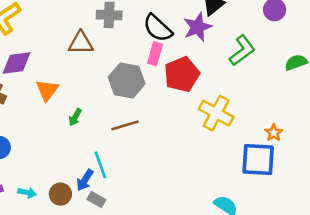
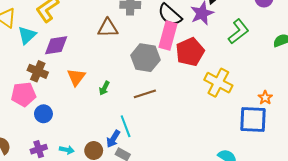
pink rectangle: (155, 54) -> (168, 36), size x1.5
orange triangle: (47, 90) -> (76, 77), moved

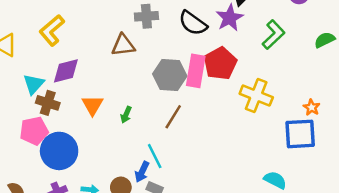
cyan triangle: (27, 35) -> (34, 84), moved
pink rectangle: (168, 36) -> (196, 71), moved
brown line: (145, 94) -> (173, 117), turned -35
blue circle: (43, 114) -> (59, 151), size x1.8

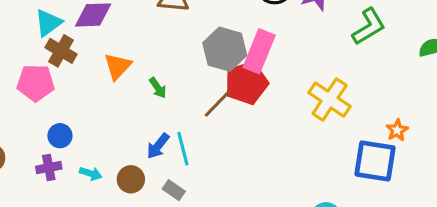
red pentagon: (220, 63) -> (246, 83), moved
green arrow: (126, 115) -> (158, 88), turned -70
blue circle: (59, 151) -> (60, 136), moved, size x0.5
blue arrow: (142, 172) -> (158, 146), moved

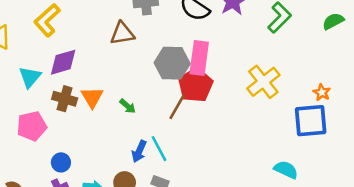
brown cross: (61, 51) -> (65, 99), moved
yellow cross: (330, 100) -> (263, 82), turned 32

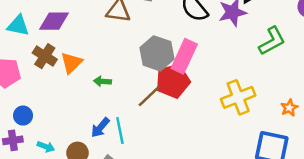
cyan triangle: (30, 77) -> (18, 26), turned 45
orange star: (322, 92) -> (289, 108), moved
green arrow: (128, 106) -> (102, 81), turned 126

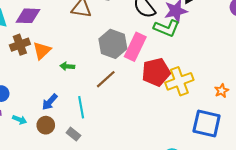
green L-shape: (272, 41) -> (167, 28), moved, turned 50
brown cross: (45, 56) -> (20, 45), turned 36
red pentagon: (173, 81) -> (156, 72), moved
blue arrow: (100, 128) -> (50, 102), moved

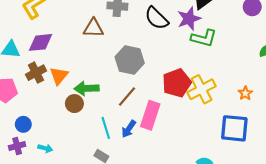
green L-shape: (167, 28) -> (204, 38), moved
pink rectangle: (135, 47) -> (150, 115), moved
green arrow: (67, 66) -> (87, 88), size x1.6
blue arrow: (50, 102) -> (129, 129), moved
brown circle: (46, 125) -> (74, 104), moved

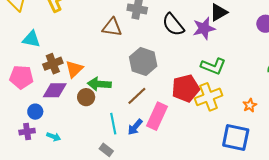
green L-shape: (204, 38) -> (213, 66), moved
purple diamond: (40, 42) -> (55, 90), moved

